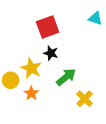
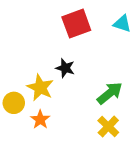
red square: (48, 27) -> (76, 24), moved
green arrow: (66, 77) -> (110, 93), moved

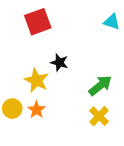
red square: (76, 24) -> (38, 22), moved
yellow circle: (14, 103) -> (12, 108), moved

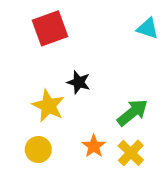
yellow circle: (12, 108) -> (38, 150), moved
orange star: (36, 110) -> (94, 146), moved

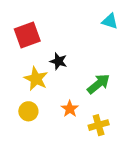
red square: (50, 28) -> (27, 35), moved
yellow cross: (131, 153) -> (99, 125), moved, turned 30

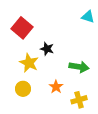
red square: (27, 35) -> (22, 28), turned -30
green arrow: (99, 84) -> (79, 67), turned 48

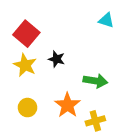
yellow star: (29, 63) -> (25, 65), moved
orange star: (56, 87) -> (67, 105), size x1.5

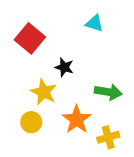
cyan triangle: (106, 20) -> (94, 23), moved
yellow star: (25, 65) -> (44, 92), moved

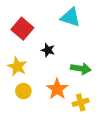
cyan triangle: (94, 23) -> (70, 17), size x1.5
yellow star: (44, 92) -> (17, 66), moved

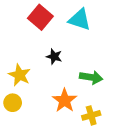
red square: (22, 29) -> (40, 17), moved
yellow circle: (23, 91) -> (13, 103), moved

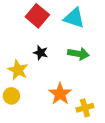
black star: (54, 57) -> (41, 53), moved
green arrow: (91, 77) -> (78, 54), moved

